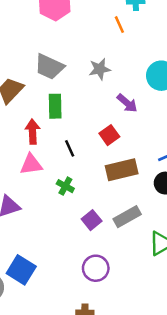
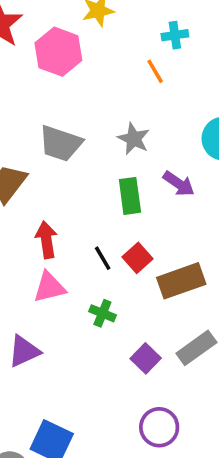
gray star: (100, 69) -> (134, 139), turned -30
green rectangle: (55, 106) -> (130, 196), moved
red square: (109, 135) -> (137, 258), moved

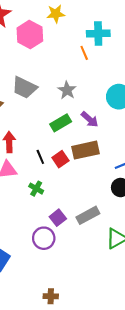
cyan cross: (175, 35) -> (98, 33), size x1.5
green rectangle: (130, 196) -> (61, 123), turned 60
brown rectangle: (181, 281) -> (86, 150), moved
purple circle: (159, 427) -> (44, 238), moved

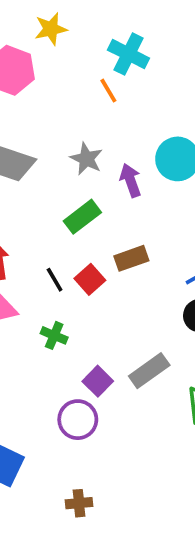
cyan cross: (98, 33) -> (129, 54), turned 35
purple arrow: (90, 119) -> (130, 180), moved, turned -144
brown rectangle: (86, 150) -> (131, 258), size x0.7
brown cross: (51, 296) -> (79, 503), moved

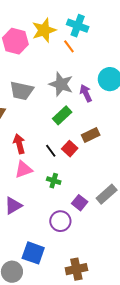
yellow star: (51, 29) -> (44, 30), moved, size x1.4
gray star: (86, 159) -> (61, 84), size x1.4
purple circle: (78, 420) -> (60, 221), moved
brown cross: (79, 503) -> (76, 269), size x1.5

